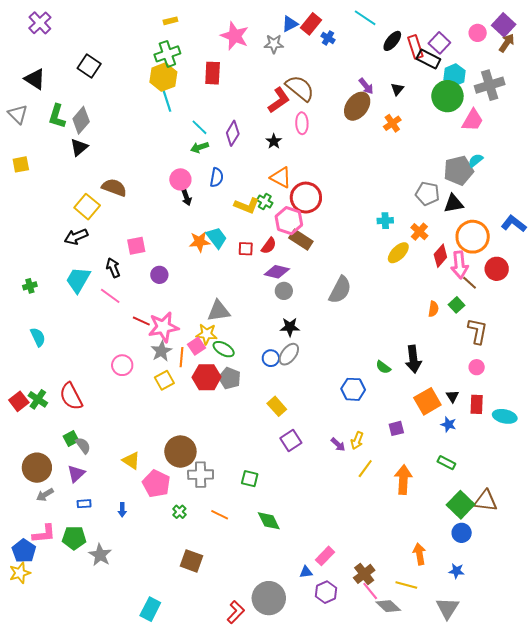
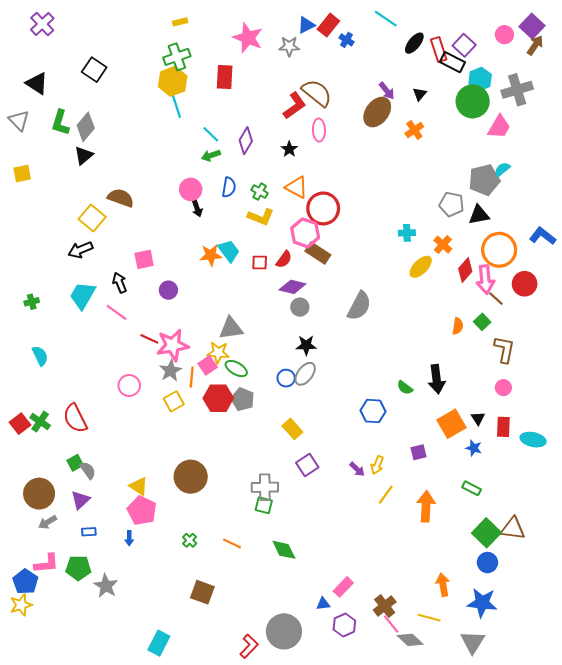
green cross: (265, 202) -> (260, 192), moved
gray cross: (201, 475) -> (265, 487), moved
pink pentagon: (156, 484) -> (142, 511), moved
blue star: (457, 571) -> (482, 603), size x1.8

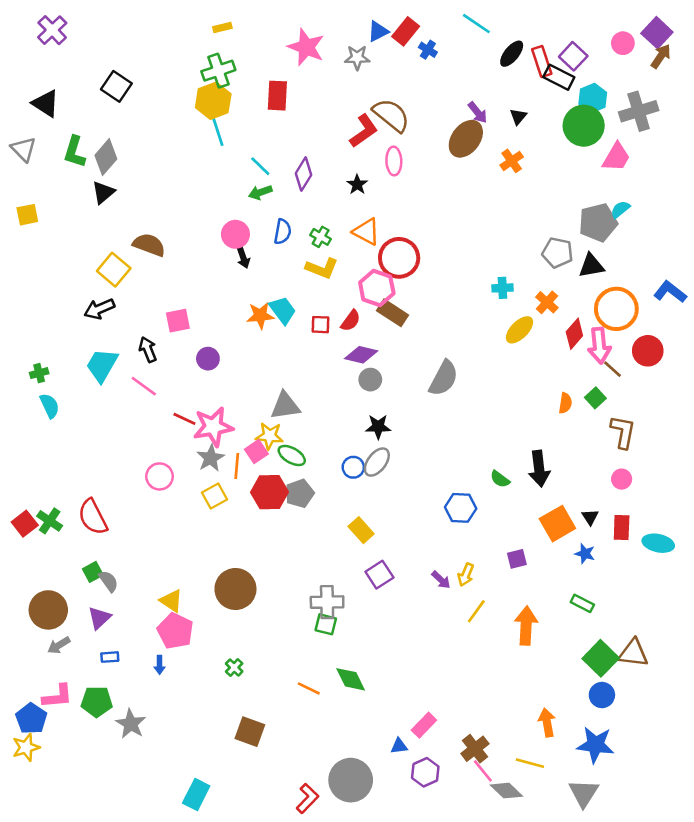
cyan semicircle: (40, 356) -> (50, 406), moved
gray pentagon: (243, 399) -> (300, 493), turned 30
orange line: (232, 543) -> (309, 688), moved

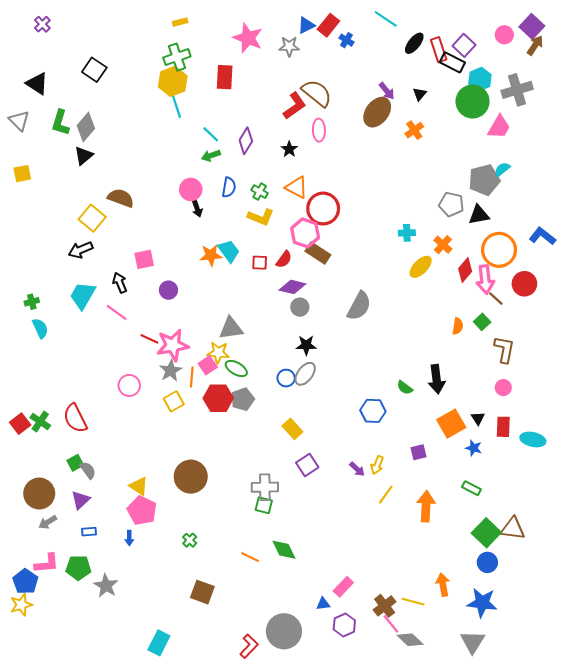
purple cross: (52, 30) -> (42, 24), size x0.7
yellow line: (530, 763) -> (413, 602), moved

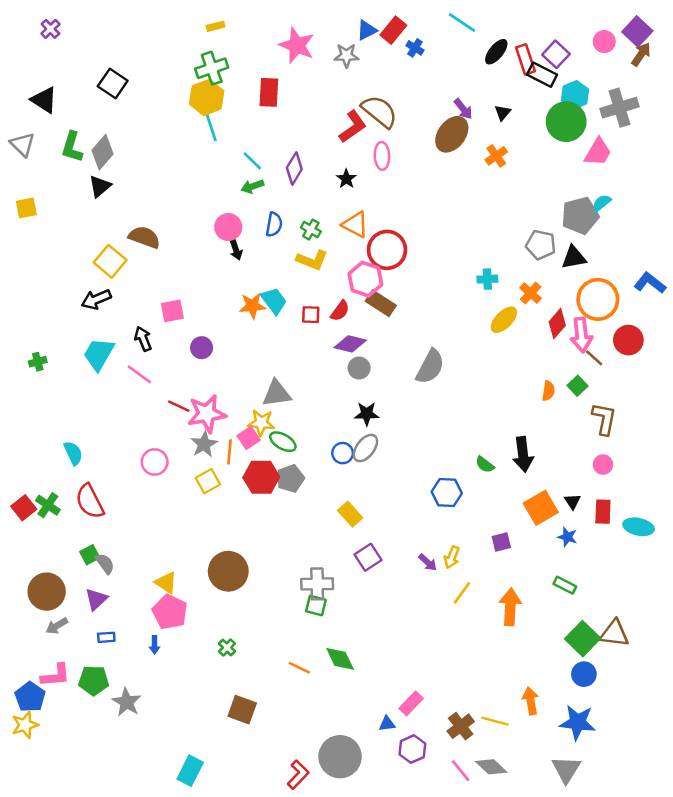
cyan semicircle: (40, 328) -> (73, 453), moved
pink line: (391, 624) -> (461, 771), moved

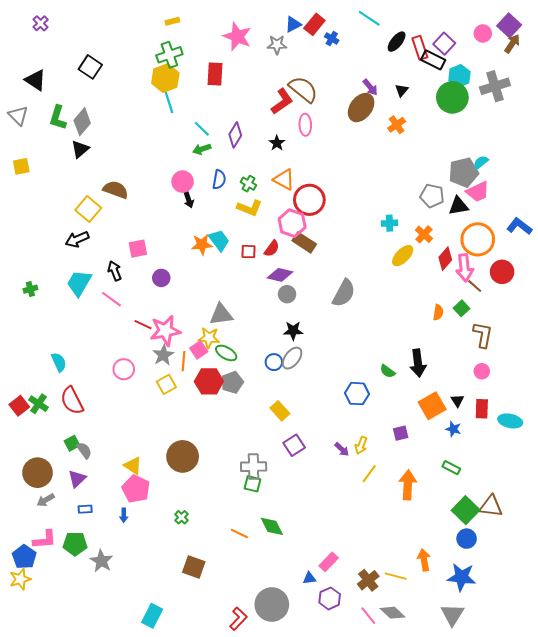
pink trapezoid: (598, 152) -> (478, 192), moved, turned 35

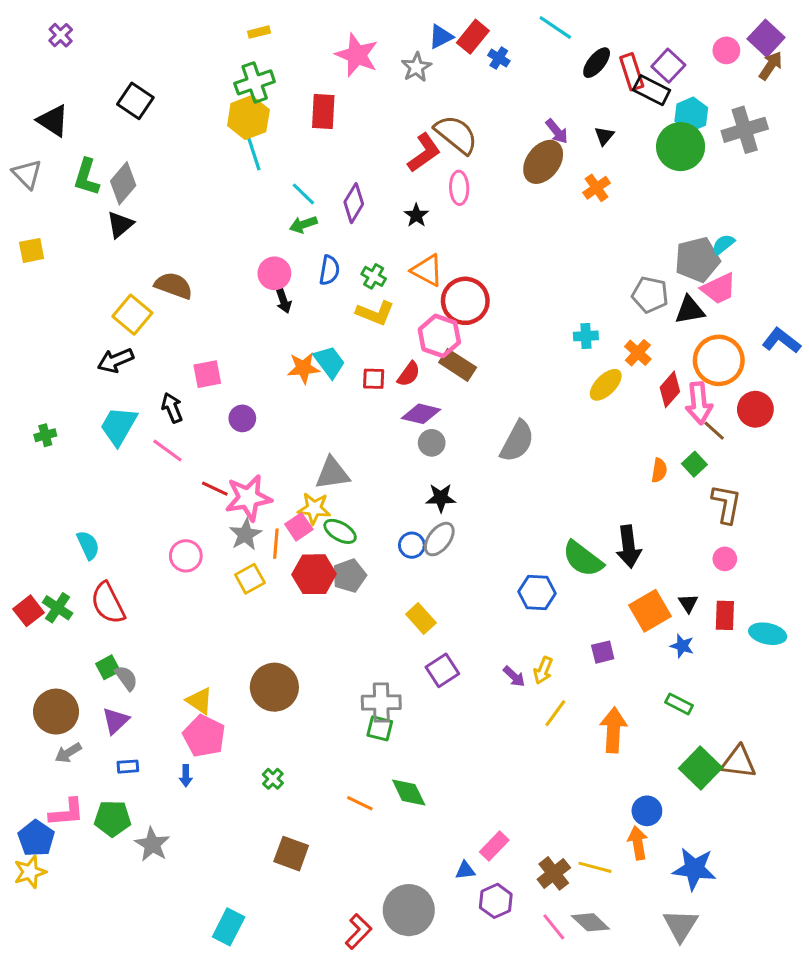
gray star: (277, 45) -> (416, 67), turned -30
green semicircle: (387, 371) -> (583, 559), size x1.8
blue circle: (467, 539) -> (647, 811), moved

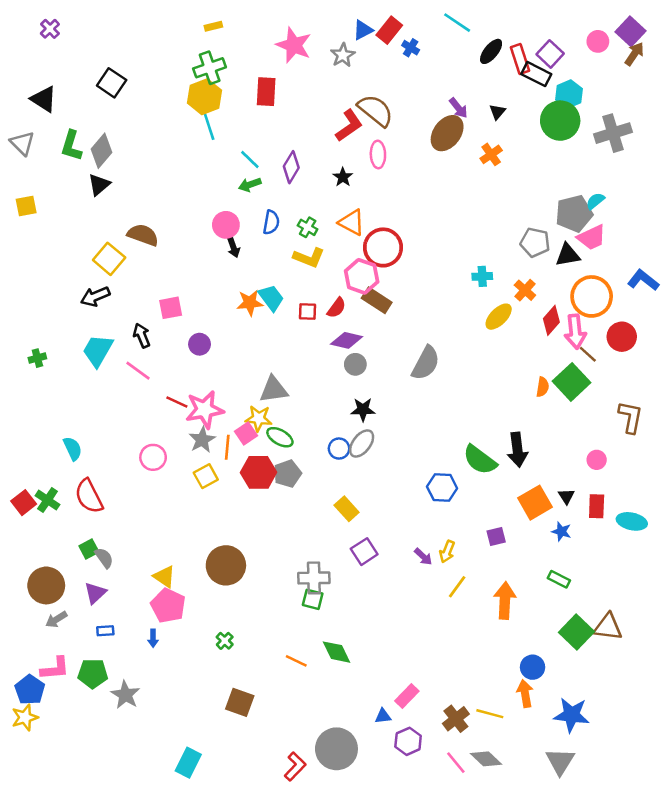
gray cross: (745, 130) -> (613, 133), moved
green square: (694, 464) -> (571, 382), size x1.8
brown L-shape: (726, 504) -> (631, 417), moved

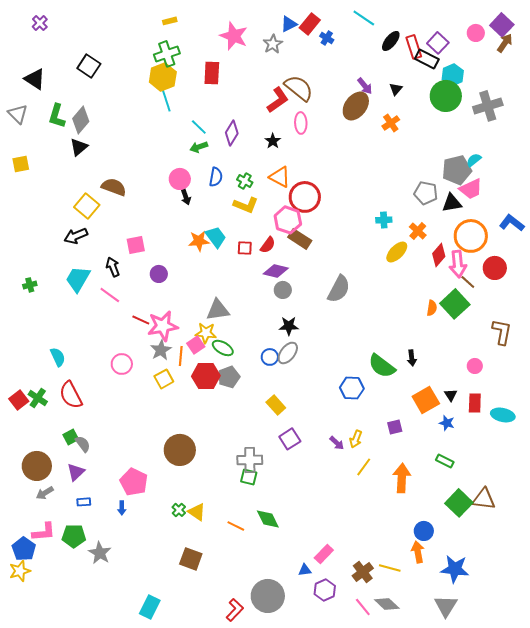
black arrow: (517, 450) -> (412, 358), size x0.6
yellow triangle: (164, 577) -> (197, 512), moved

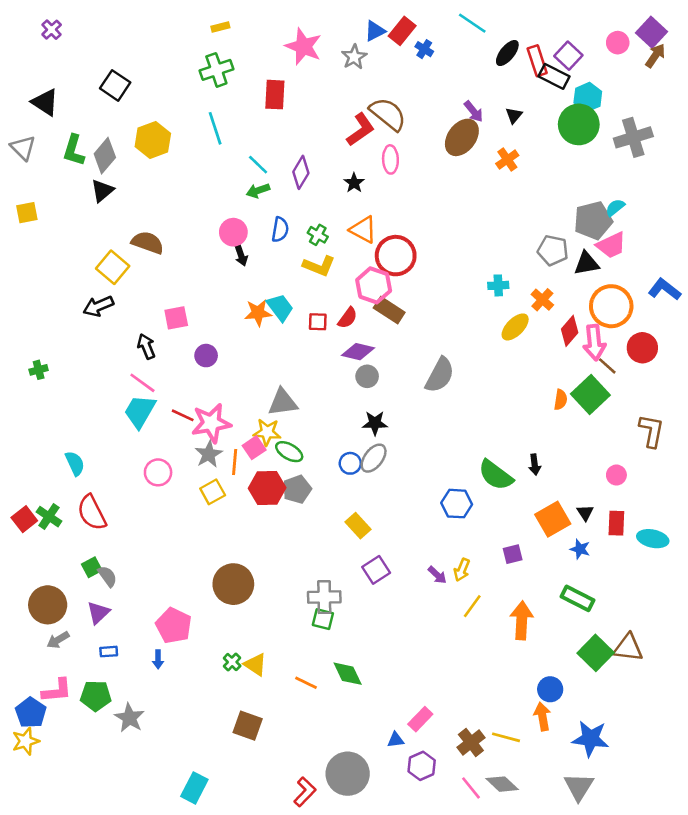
yellow hexagon: (163, 77) -> (153, 140), moved
cyan trapezoid: (78, 279) -> (140, 411), moved
green rectangle: (445, 461) -> (577, 598), size x1.4

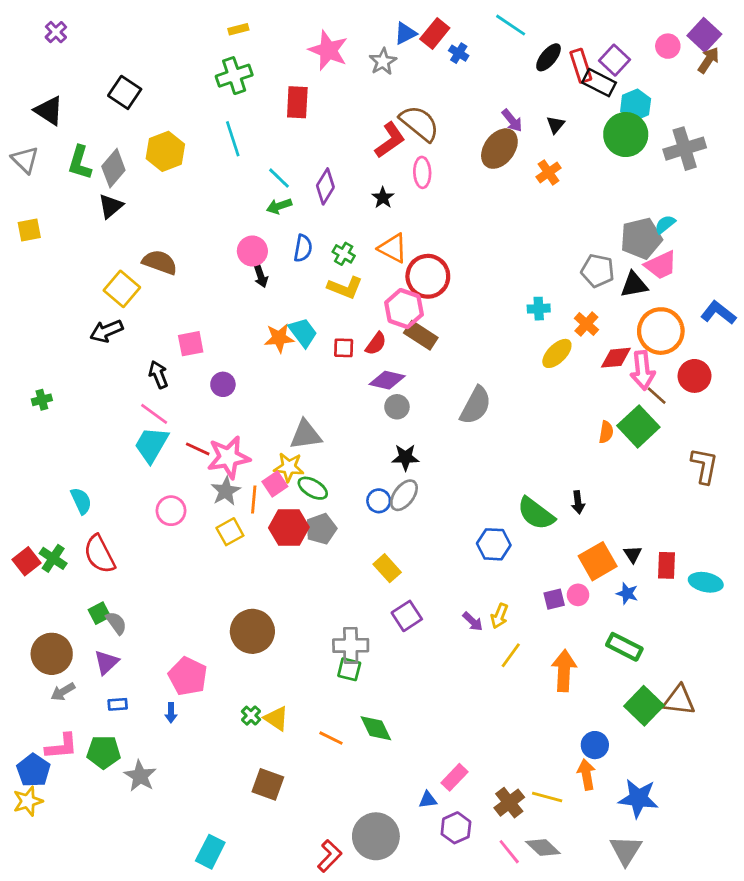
red diamond: (570, 331) -> (616, 358), turned 44
pink circle: (616, 475) -> (578, 595), moved

